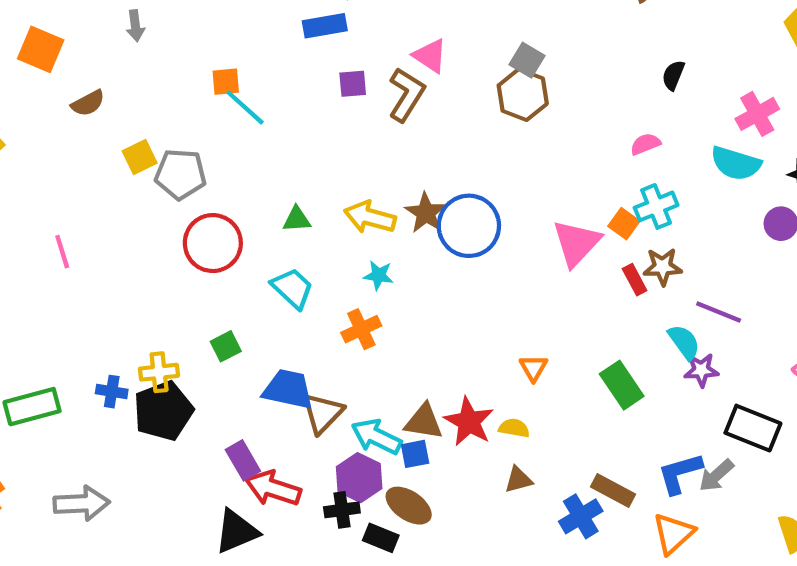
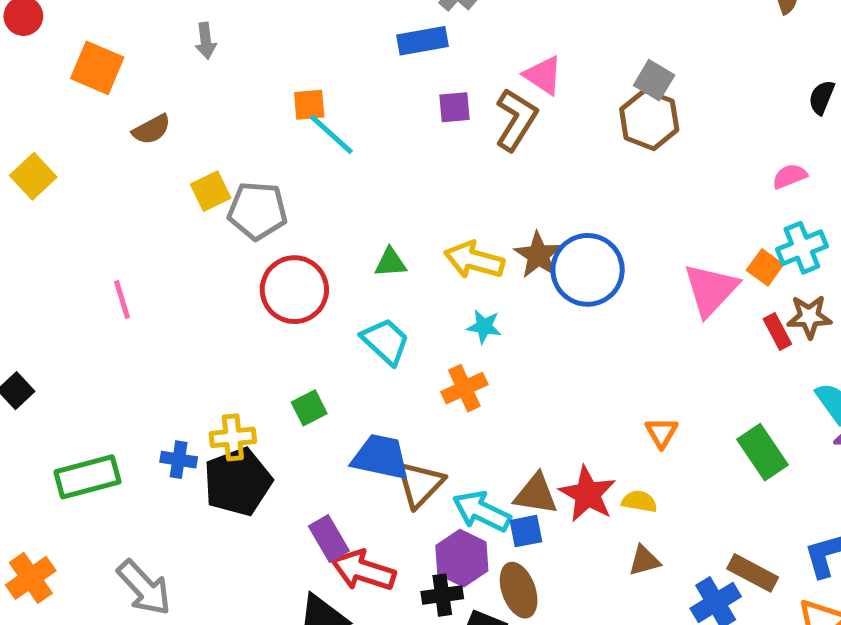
gray arrow: (82, 503) -> (144, 588), turned 50
brown ellipse: (409, 506) -> (519, 590), turned 36

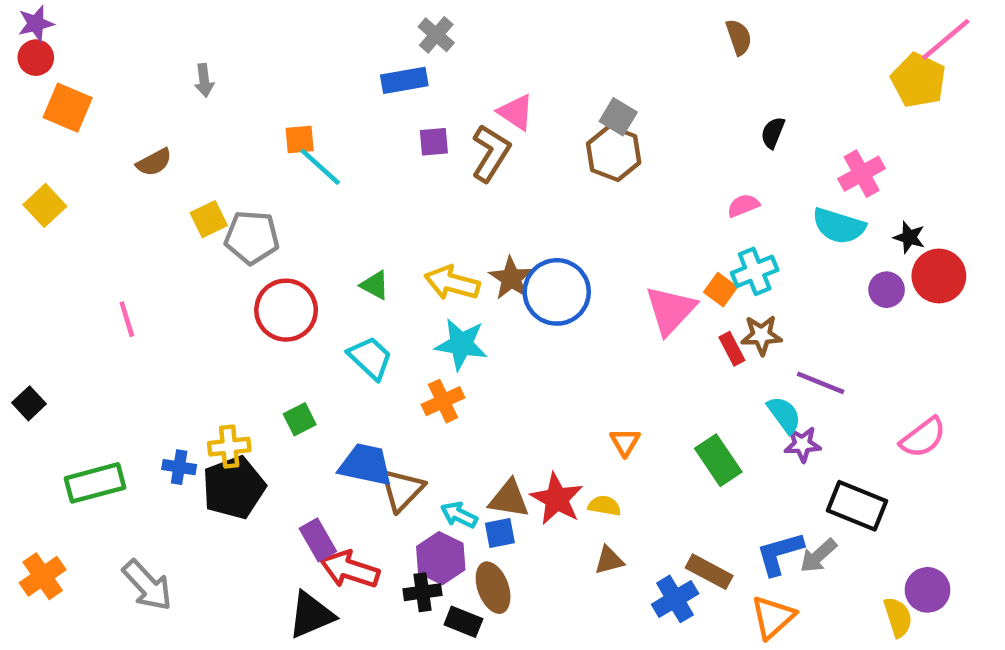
orange square: (97, 68) -> (68, 108), moved
green triangle: (390, 262) -> (375, 285), turned 32
cyan star: (484, 327) -> (461, 344), size x1.6
cyan arrow: (482, 511) -> (459, 515), size x0.7

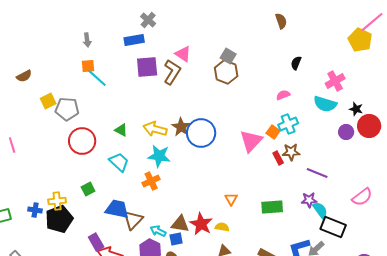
gray arrow: (204, 80) -> (87, 40), moved
purple square: (434, 142) -> (147, 67), size x1.6
cyan semicircle: (784, 415) -> (320, 210), moved
green rectangle: (718, 460) -> (272, 207), turned -60

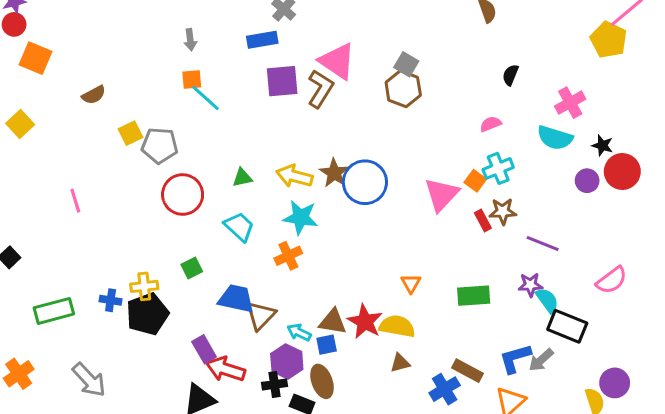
pink triangle: (183, 54) -> (337, 61), size x1.5
green triangle: (121, 130) -> (242, 178), turned -40
yellow semicircle: (222, 227) -> (397, 326), size x1.6

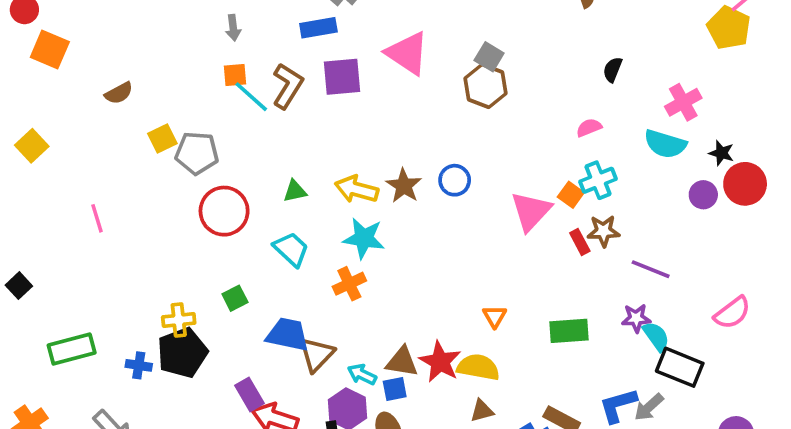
brown L-shape: (320, 89) -> (288, 86), moved
yellow square: (20, 124) -> (32, 146), moved
blue circle: (365, 182) -> (455, 180), moved, size x0.6
blue cross: (111, 300) -> (139, 365), moved

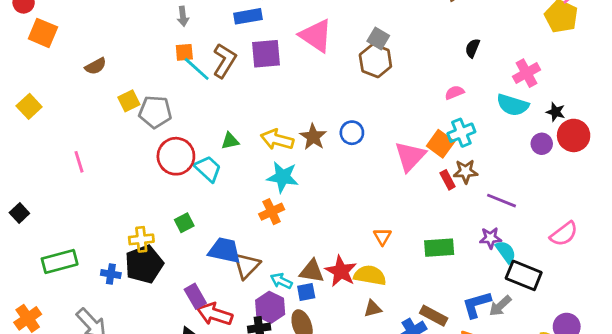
orange square: (571, 195) -> (441, 144), size x1.4
cyan trapezoid: (291, 249) -> (208, 169), moved

